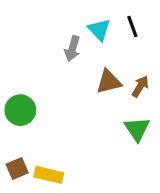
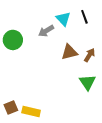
gray arrow: (72, 49) -> (46, 31), turned 42
green circle: (20, 110) -> (13, 40), moved

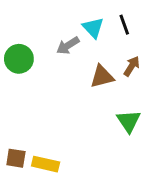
brown arrow: (89, 55) -> (132, 66), moved
brown square: (11, 107) -> (16, 158), turned 32

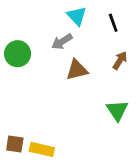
cyan triangle: (93, 28) -> (77, 16), moved
brown triangle: (102, 77) -> (77, 70), moved

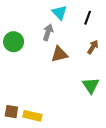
black line: (113, 23) -> (88, 18), turned 40
gray arrow: (62, 42) -> (48, 32), turned 140

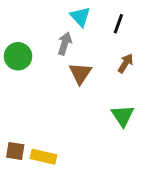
brown triangle: (59, 54) -> (80, 73), turned -42

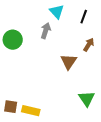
brown triangle: (80, 73) -> (69, 62), moved
green triangle: (123, 116) -> (87, 99), moved

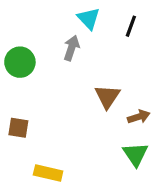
brown arrow: (89, 45) -> (139, 117), moved, turned 40
brown square: (11, 107) -> (18, 128), moved

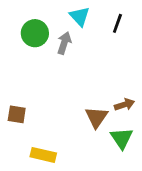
green circle: (20, 62) -> (35, 33), moved
brown triangle: (107, 96) -> (96, 117), moved

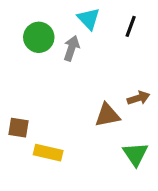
brown arrow: (124, 105) -> (138, 98), moved
brown triangle: (96, 117) -> (107, 115), moved, turned 45
yellow rectangle: (43, 155) -> (48, 153), moved

